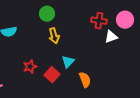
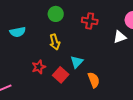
red cross: (99, 21) -> (90, 21), moved
yellow arrow: (54, 36) -> (55, 42), moved

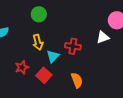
red cross: (90, 21) -> (73, 46), moved
cyan triangle: (77, 62) -> (53, 56), moved

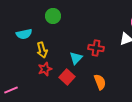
green circle: (39, 14) -> (53, 16), moved
yellow arrow: (38, 42) -> (42, 50), moved

